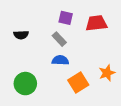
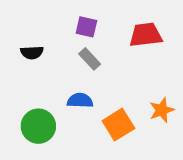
purple square: (66, 18) -> (86, 27), moved
blue semicircle: (60, 60) -> (80, 101), moved

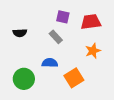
purple square: (86, 27) -> (63, 17), moved
orange star: (162, 110) -> (93, 51), moved

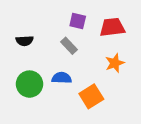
green circle: (24, 79) -> (30, 84), moved

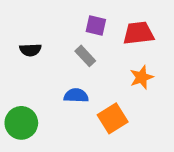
green circle: (30, 84) -> (21, 123), moved

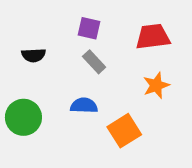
purple square: (96, 26) -> (89, 28), moved
green circle: (21, 123) -> (23, 117), moved

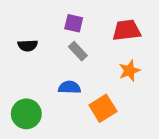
green circle: (23, 117) -> (26, 114), moved

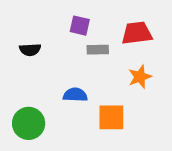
gray rectangle: (78, 51) -> (98, 50), moved, turned -48
orange square: (103, 108) -> (111, 117), turned 32

